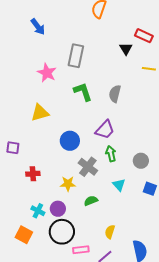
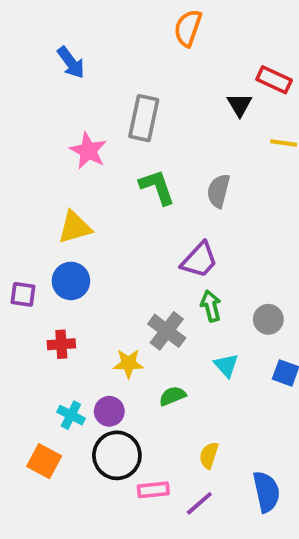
blue circle: (70, 141) -> (71, 281), moved

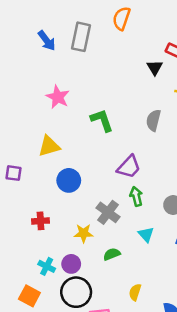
gray rectangle: (144, 118) -> (81, 37), moved
gray semicircle: (218, 191) -> (153, 120), moved
blue circle: (71, 281) -> (69, 180), moved
purple square: (23, 294) -> (14, 173), moved

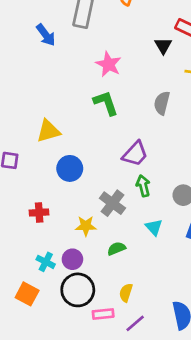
blue arrow: (47, 41) -> (46, 35), moved
pink star: (58, 97) -> (108, 64), moved
yellow semicircle: (135, 292) -> (126, 293), moved

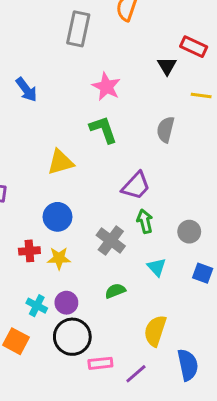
blue arrow: (46, 35) -> (26, 90), moved
yellow triangle: (48, 131) -> (60, 162), moved
blue circle: (70, 168) -> (57, 217), moved
yellow star: (86, 226) -> (59, 258), moved
yellow semicircle: (126, 293) -> (155, 331), moved, size x1.5

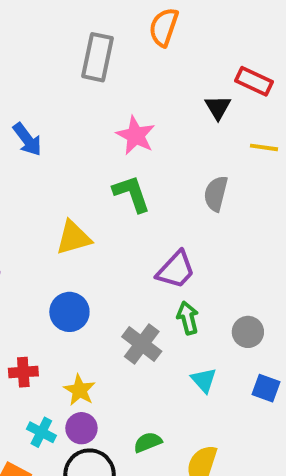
red cross: (29, 251) -> (23, 372), moved
yellow star: (59, 258) -> (79, 390), moved, turned 30
green semicircle: (115, 291) -> (148, 442), moved

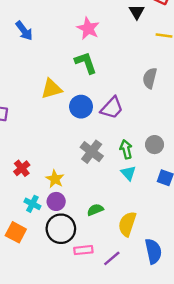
gray semicircle: (216, 194) -> (150, 78), moved
blue circle: (69, 312) -> (81, 107), moved
green arrow: (188, 318) -> (126, 149), moved
red cross: (23, 372) -> (22, 168), turned -35

